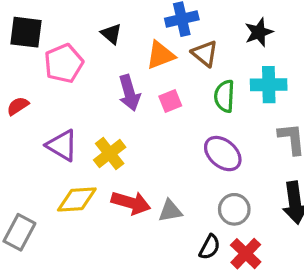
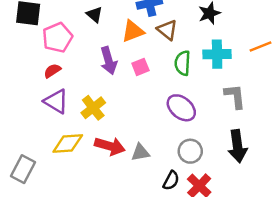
red semicircle: (18, 106) -> (52, 71), moved

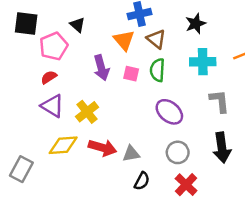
black triangle: (94, 15) -> (77, 25), moved
orange triangle: (133, 31) -> (124, 40), turned -50
green semicircle: (183, 63) -> (157, 70), moved
pink square: (140, 67) -> (131, 74), turned 35
black semicircle: (171, 181) -> (142, 181), moved

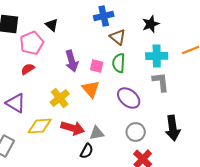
orange triangle: (124, 40) -> (91, 89), moved
gray L-shape: (219, 101) -> (161, 82), moved
purple triangle: (52, 106) -> (16, 103), moved
black semicircle: (142, 181) -> (87, 151), moved

